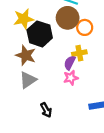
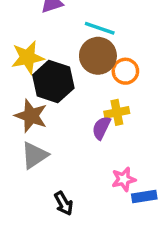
pink star: (71, 78) -> (124, 179), moved

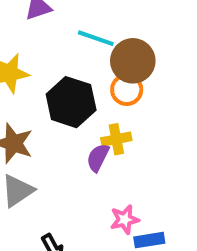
brown circle: (98, 56) -> (133, 61), moved
black hexagon: (53, 82) -> (71, 102), moved

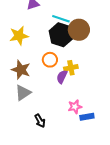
orange circle: (127, 90) -> (50, 60), moved
black hexagon: (71, 102) -> (61, 35), moved

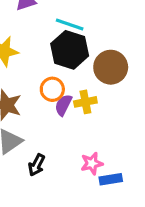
brown circle: (79, 30) -> (111, 67), moved
purple semicircle: (62, 77) -> (63, 105), moved
black arrow: (40, 121) -> (37, 165), moved, turned 56

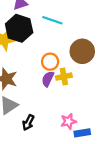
black hexagon: (70, 50) -> (19, 28), moved
orange circle: (52, 89) -> (50, 62), moved

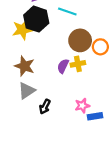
brown circle: (82, 51) -> (80, 40), moved
orange circle: (50, 62) -> (100, 47), moved

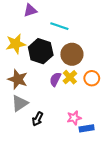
black hexagon: (36, 19) -> (41, 51), moved
orange circle: (100, 47) -> (92, 78), moved
yellow cross: (78, 64) -> (70, 77), turned -32

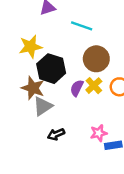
black hexagon: (41, 51) -> (51, 69), moved
gray triangle: (20, 103) -> (43, 106), moved
black arrow: (38, 119) -> (56, 134), turned 40

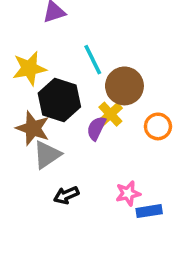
cyan line: (82, 26) -> (93, 60), moved, turned 45
yellow cross: (94, 86) -> (110, 114), moved

